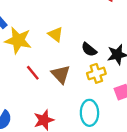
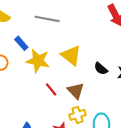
yellow triangle: (55, 34) -> (71, 55), size x1.5
yellow cross: (96, 73) -> (78, 115), moved

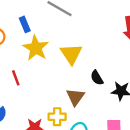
red line: (51, 89) -> (16, 78), moved
brown triangle: (76, 91) -> (75, 97), moved

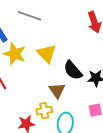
black semicircle: (97, 78) -> (73, 70), size x1.5

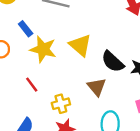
yellow cross: (44, 111) -> (61, 104), moved

